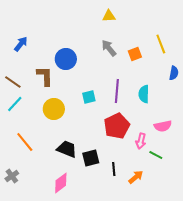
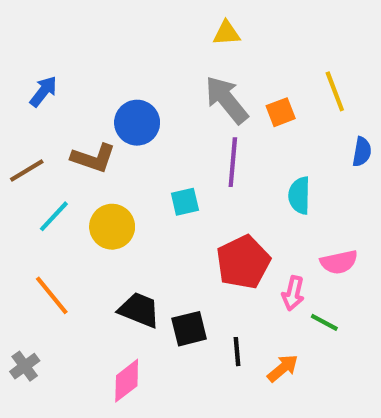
gray arrow: (109, 48) -> (227, 100), size x1.4
brown L-shape: (45, 76) -> (93, 158), turned 110
brown line: (13, 82) -> (27, 170), turned -66
purple line: (117, 91) -> (233, 162), moved
cyan line: (15, 104) -> (54, 216), moved

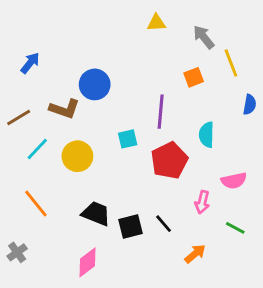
gray arrow: (227, 100) -> (204, 37), moved, size x0.7
red pentagon: (243, 262) -> (169, 161), moved
green line: (324, 322) -> (235, 228), moved
black line: (237, 352) -> (164, 224), moved, turned -36

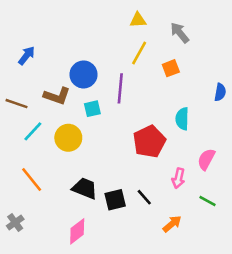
yellow line: (231, 63) -> (139, 53), moved, turned 50
purple line: (161, 112) -> (120, 88), moved
brown line: (19, 117) -> (16, 104), turned 50
cyan square: (128, 139) -> (92, 109), moved
pink semicircle: (234, 181) -> (206, 159), turned 130

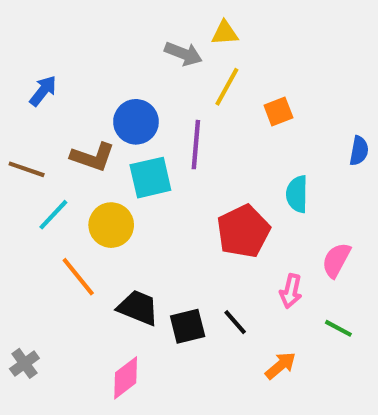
gray arrow: (180, 33) -> (183, 54), moved, turned 150
cyan square: (92, 109) -> (150, 178), size x1.5
orange line: (32, 180) -> (78, 277), moved

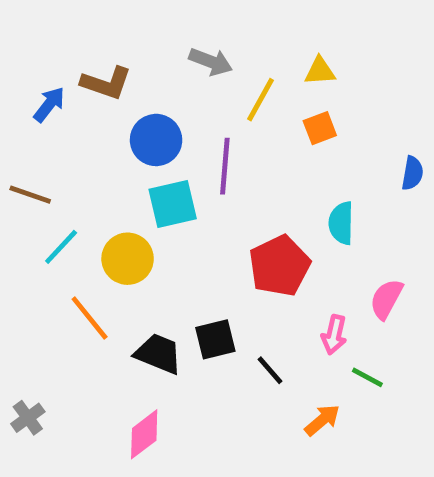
yellow triangle: (225, 33) -> (320, 71), moved
brown L-shape: (93, 157) -> (106, 83), moved
black square: (188, 326) -> (215, 339), moved
green line: (338, 328) -> (367, 377), moved

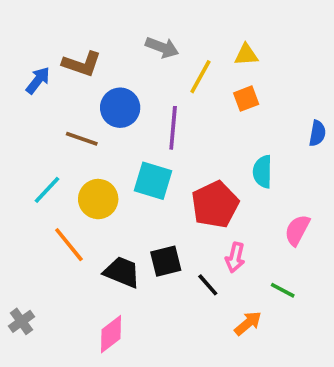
brown line: (30, 195) -> (82, 139), moved
cyan square: (173, 204) -> (153, 181), moved, turned 30
pink arrow: (334, 335) -> (235, 257), moved

